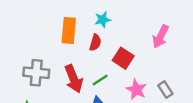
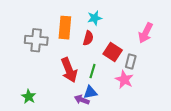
gray cross: (36, 73) -> (36, 40), moved
green line: (100, 80) -> (92, 71), turned -40
gray rectangle: (165, 90) -> (131, 62), moved, turned 48

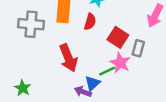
green line: (92, 71) -> (107, 71), moved, turned 48
pink star: (124, 80) -> (120, 63), moved
blue triangle: (90, 92) -> (92, 83), turned -32

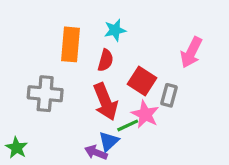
gray cross: (31, 24) -> (45, 94), moved
red arrow: (68, 58) -> (105, 102), moved

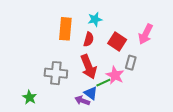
red square: (142, 81) -> (117, 41), moved
gray cross: (45, 94) -> (56, 73), moved
blue triangle: (109, 141) -> (91, 93), turned -40

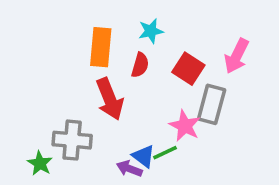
gray rectangle: (131, 63) -> (212, 104), size x1.5
red arrow: (89, 67) -> (110, 99), moved
gray cross: (56, 73) -> (72, 140), moved
green line: (103, 83) -> (165, 153), moved

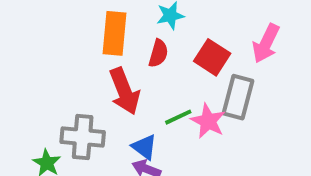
green line: (165, 153) -> (178, 117), moved
blue triangle: (144, 156) -> (144, 147), moved

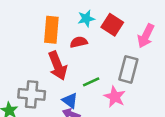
red semicircle: (158, 53) -> (79, 42), turned -119
red square: (212, 57) -> (112, 25), moved
pink star: (208, 121) -> (115, 97), moved

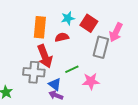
gray rectangle: (128, 69) -> (101, 47), moved
gray cross: (32, 94) -> (34, 72), moved
pink star: (115, 97) -> (91, 81), turned -30

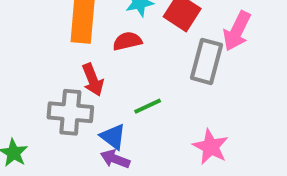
red arrow: (45, 56) -> (93, 80), size x0.7
pink star: (91, 81) -> (211, 147), moved, turned 30

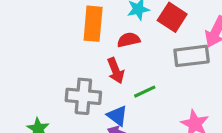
gray rectangle: (206, 61) -> (192, 56), turned 68
red arrow: (93, 80) -> (116, 71), moved

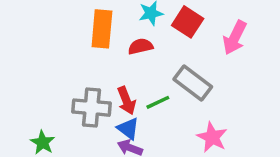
gray rectangle: (192, 56) -> (193, 83), moved, turned 44
red arrow: (116, 71) -> (126, 101), moved

